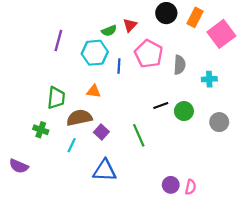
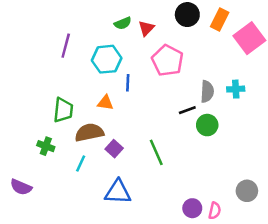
green semicircle: (109, 31) -> (123, 23), moved
gray semicircle: (180, 65) -> (207, 92), moved
blue line: (119, 66) -> (128, 83), moved
black line: (161, 106) -> (187, 110), moved
gray circle: (219, 122) -> (247, 191), moved

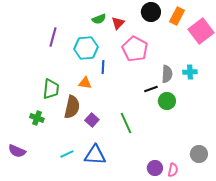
brown semicircle: (89, 132) -> (72, 107), turned 115
cyan line: (81, 164) -> (67, 154), moved, turned 40

